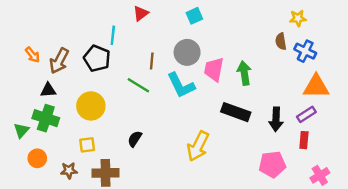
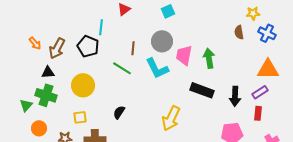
blue cross: (305, 51) -> (267, 33), moved

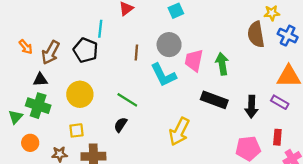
brown semicircle: (239, 32) -> (256, 34), size x1.6
green line: (122, 68) -> (127, 100), moved
purple rectangle: (260, 92) -> (280, 102), turned 63
red rectangle: (258, 113) -> (277, 137), moved

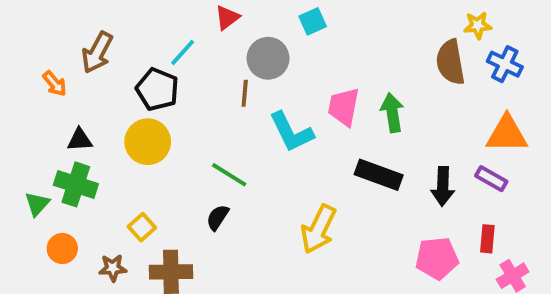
cyan line: (100, 29) -> (183, 52), turned 36
gray circle: (169, 45) -> (268, 58), moved
brown arrow: (51, 52) -> (97, 52), moved
yellow circle: (80, 94) -> (148, 142), moved
yellow square: (76, 130) -> (142, 227), turned -35

